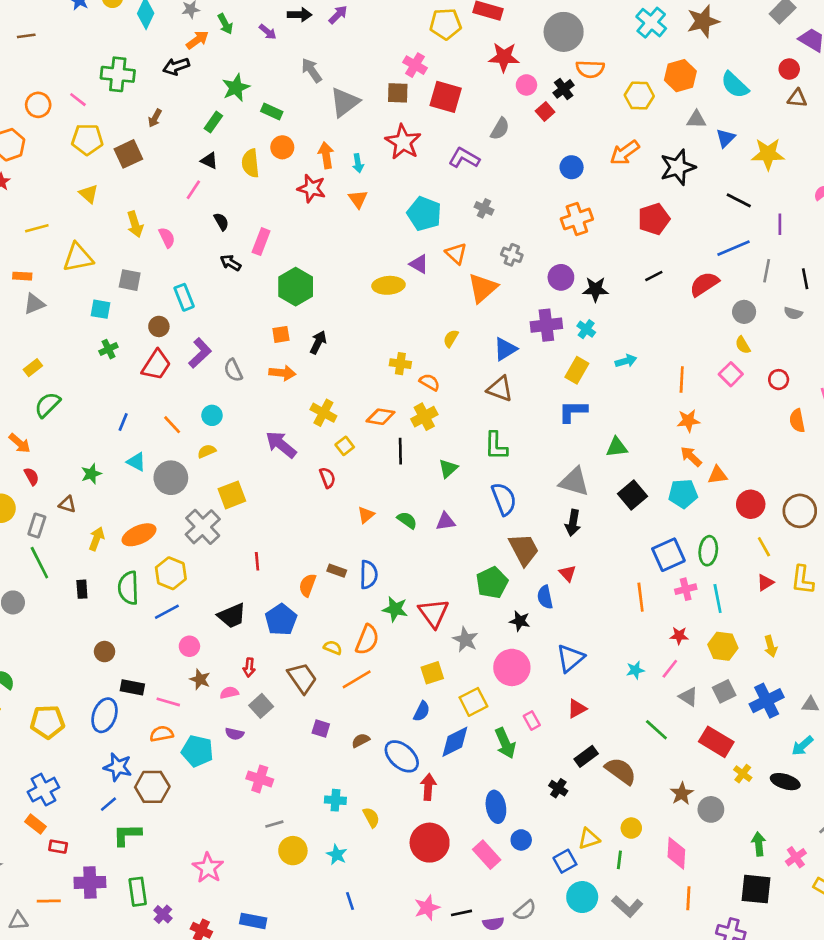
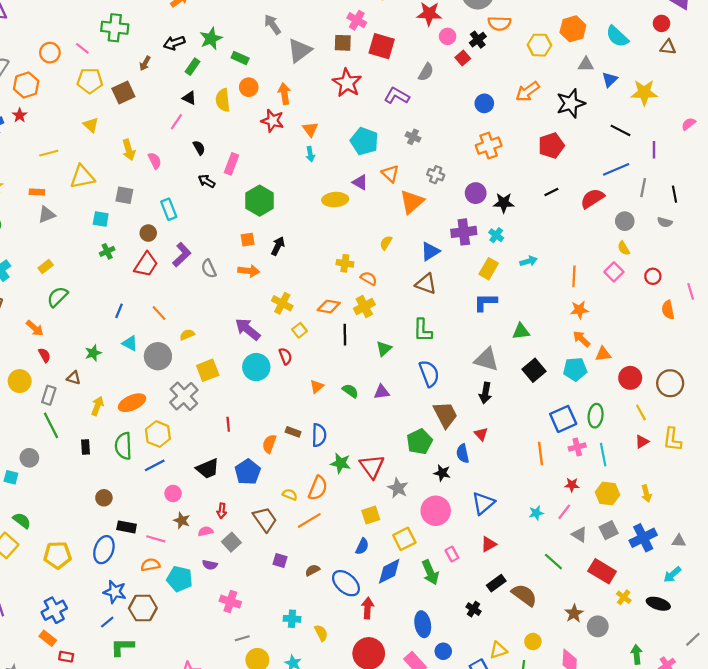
black arrow: (176, 66) -> (174, 43), moved
cyan arrow: (358, 163) -> (310, 154), moved
cyan circle: (212, 415) -> (256, 367), moved, size x1.6

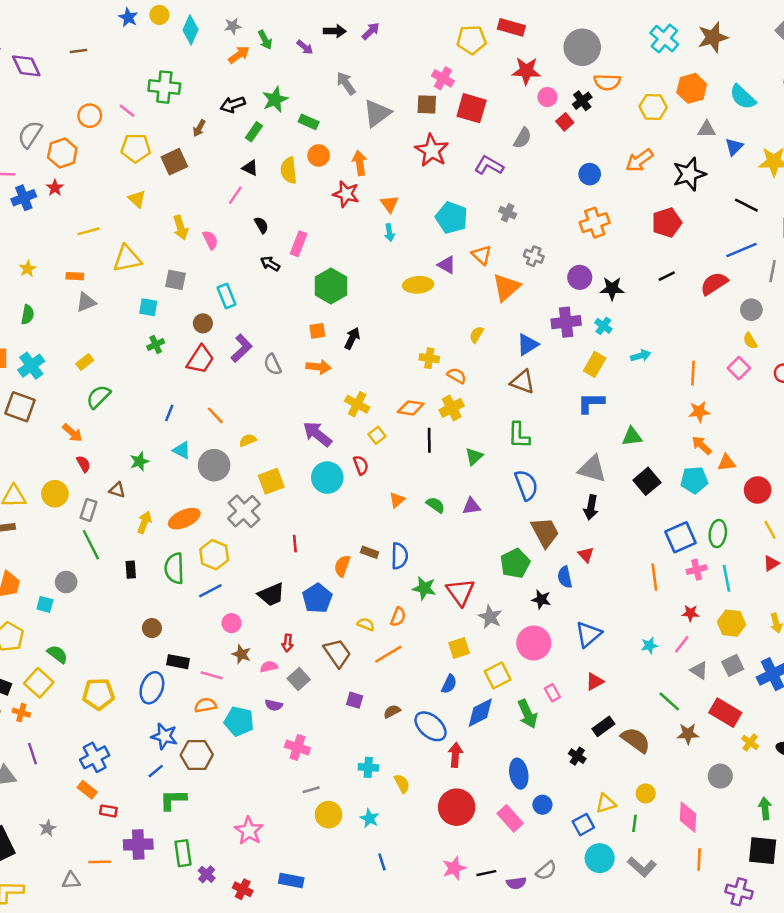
orange semicircle: (318, 488) -> (398, 617), size x0.7
brown star: (574, 613) -> (688, 734), moved, turned 30

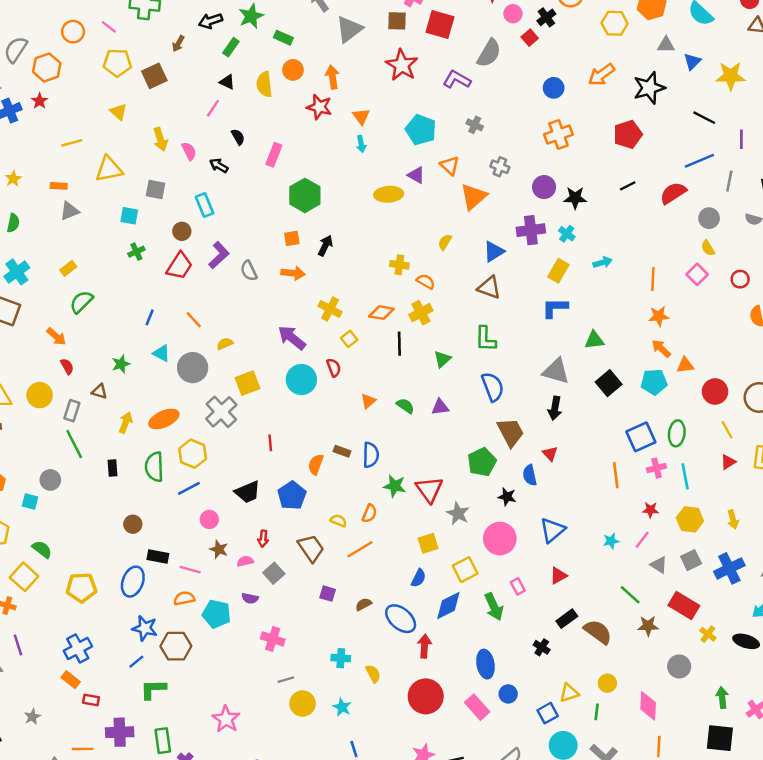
gray semicircle: (523, 138) -> (489, 53), size x1.4
black arrow: (270, 264) -> (219, 166), moved

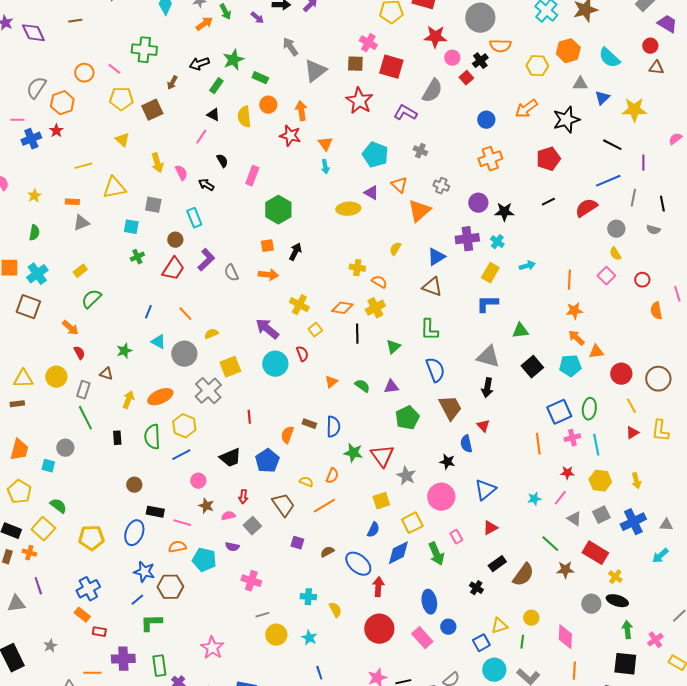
green pentagon: (482, 462) -> (407, 418), moved
brown semicircle: (598, 632) -> (523, 575), turned 90
black ellipse: (746, 641) -> (617, 601), moved

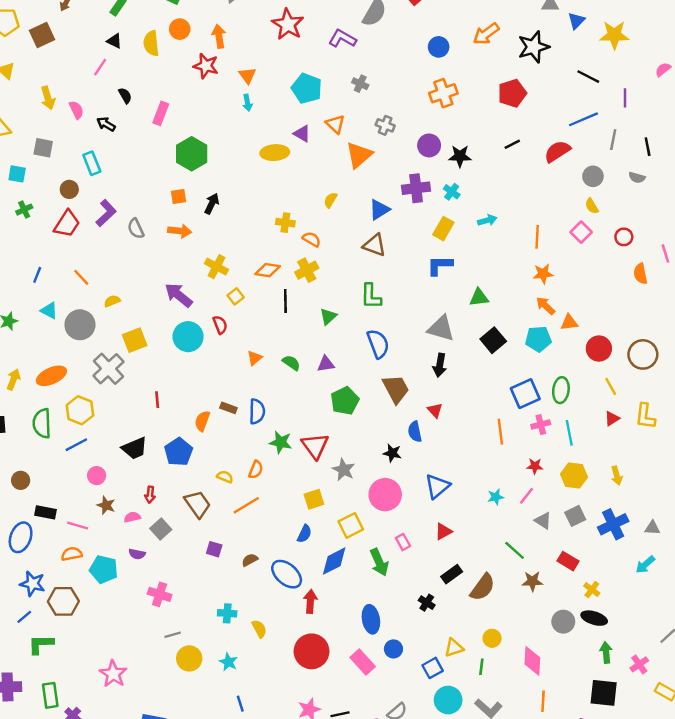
red rectangle: (595, 553) -> (568, 561), size x0.7

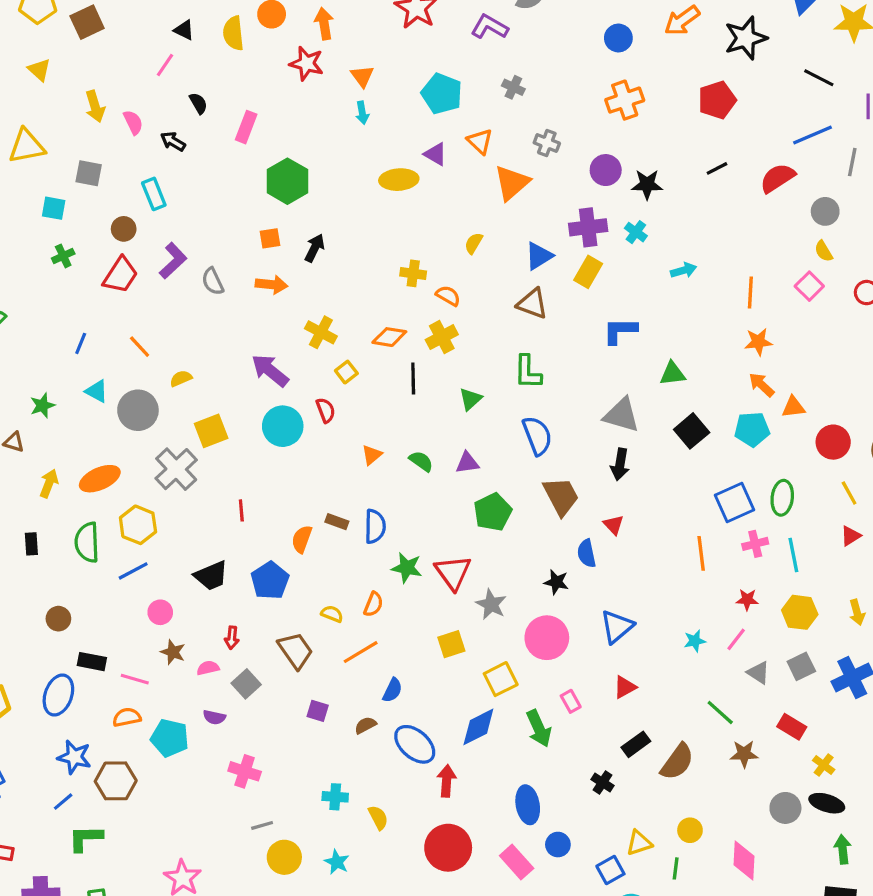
yellow rectangle: (443, 229) -> (588, 272), moved
blue semicircle: (304, 534) -> (392, 690), moved

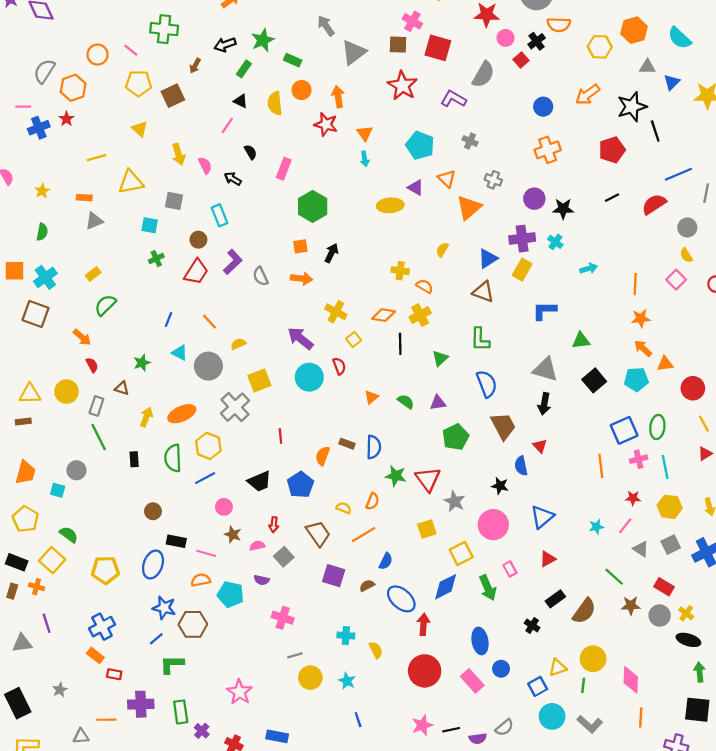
black line: (819, 78) -> (655, 131), moved, turned 45
purple square: (318, 711) -> (334, 576), size x1.5
gray circle: (785, 808) -> (660, 616), moved
yellow circle: (690, 830) -> (593, 659), size x1.5

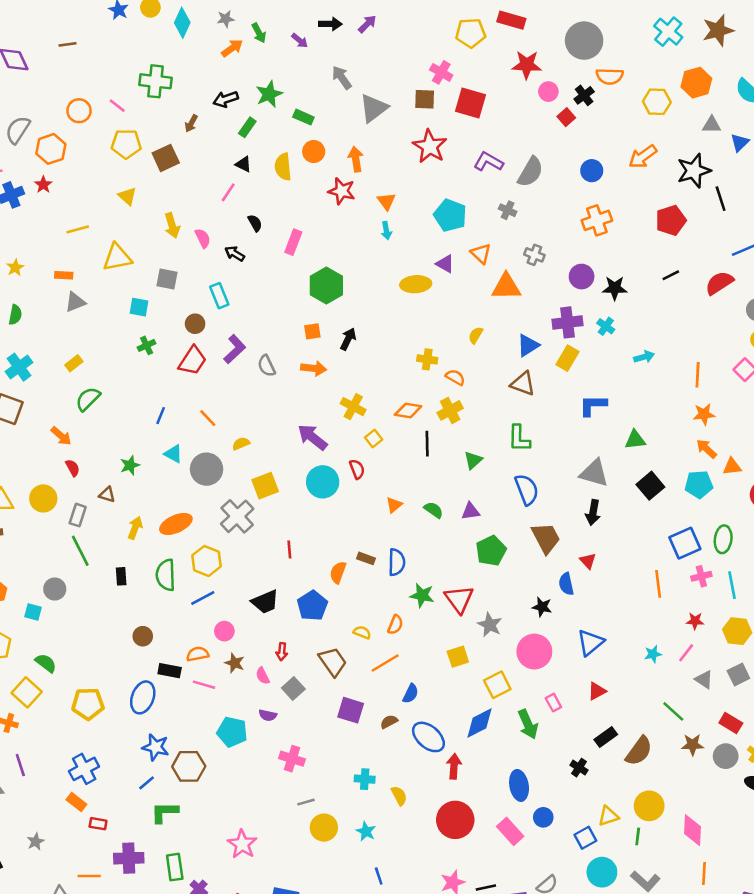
gray semicircle: (483, 75) -> (531, 172), moved
orange triangle: (469, 208) -> (506, 287), turned 40
pink semicircle: (257, 546) -> (263, 676), turned -104
orange semicircle: (201, 580) -> (198, 654), moved

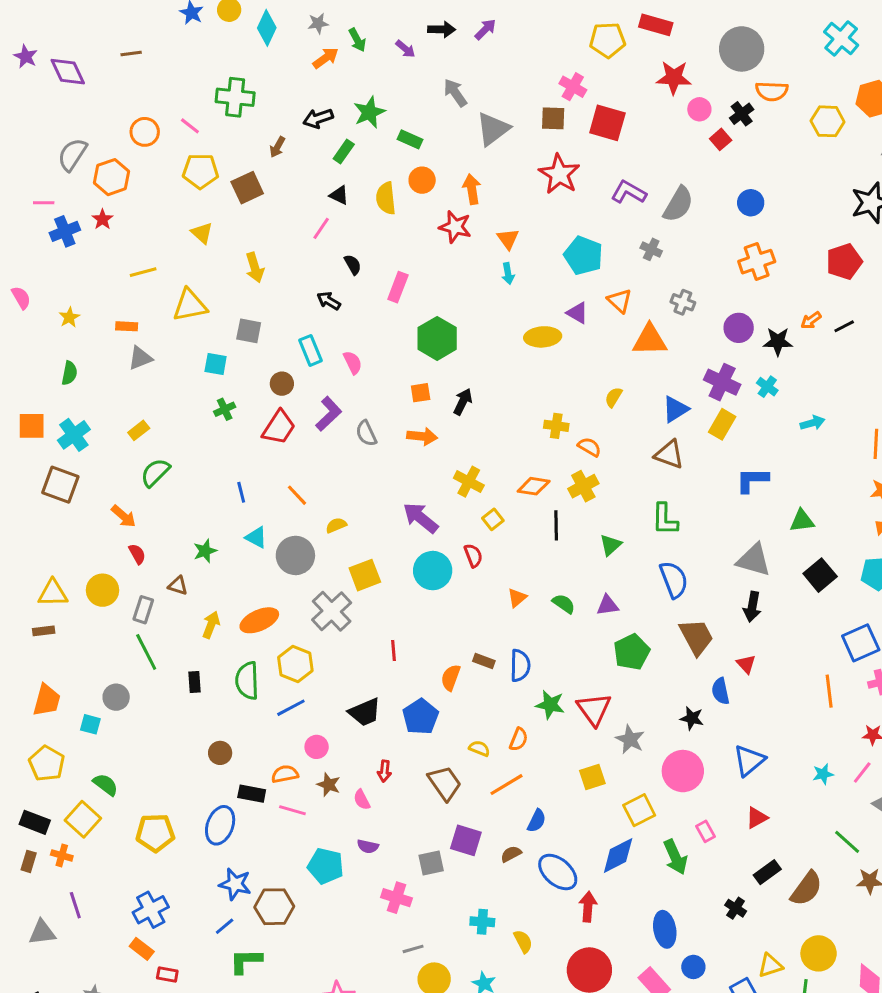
orange arrow: (643, 157) -> (811, 320), moved, size x0.6
pink semicircle: (203, 238) -> (353, 363), moved
purple cross: (567, 322) -> (722, 382), turned 32
blue line: (161, 416) -> (241, 492), turned -36
gray square: (293, 689) -> (431, 863), moved, turned 30

